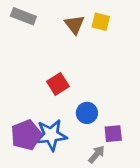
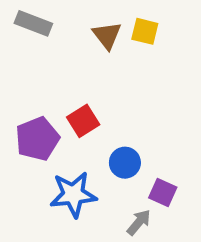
purple square: (113, 134) -> (163, 192), turned 30
purple pentagon: (26, 135) -> (37, 139), moved

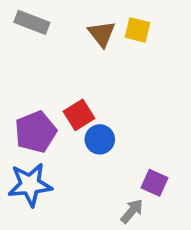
blue circle: (125, 163) -> (100, 139), moved
blue star: (73, 194) -> (30, 185), moved

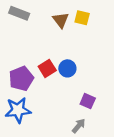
blue circle: (100, 139) -> (67, 68), moved
purple square: (154, 183) -> (88, 101), moved

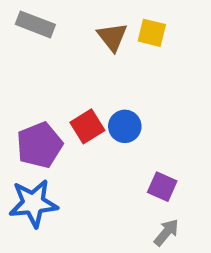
gray arrow: (79, 126) -> (166, 232), moved

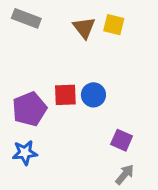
red square: (87, 126) -> (65, 95), turned 30
blue star: (33, 203) -> (25, 153), size x0.7

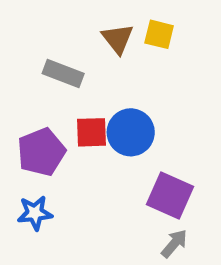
gray rectangle: (26, 18) -> (63, 74), moved
blue circle: (93, 95) -> (131, 132), size x1.4
purple square: (122, 140) -> (170, 196), size x1.5

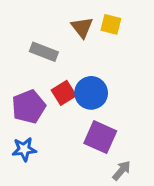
red square: (91, 132) -> (64, 93), turned -30
purple square: (170, 196) -> (100, 137), moved

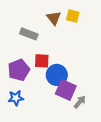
red square: (64, 93) -> (42, 61), turned 35
blue circle: (91, 93) -> (57, 75), moved
gray arrow: (122, 171) -> (80, 102), moved

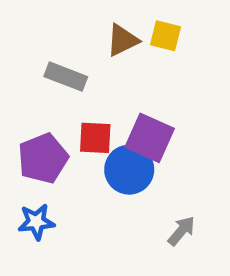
brown triangle: (54, 18) -> (122, 40), turned 42
purple square: (66, 90) -> (150, 138), moved

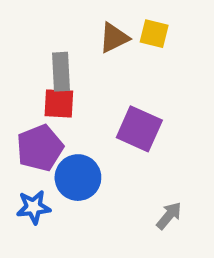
gray rectangle: (66, 77) -> (61, 72), turned 66
red square: (95, 138) -> (59, 103), moved
blue circle: (129, 170) -> (78, 178), moved

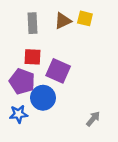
gray rectangle: (61, 72) -> (33, 23), moved
purple square: (139, 129) -> (58, 71), moved
purple pentagon: (40, 148) -> (22, 81), turned -30

